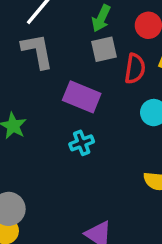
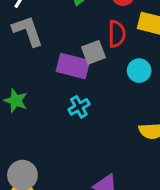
gray square: (104, 49) -> (93, 52), moved

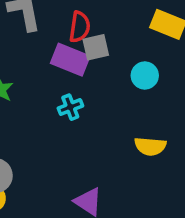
red semicircle: (117, 34) -> (80, 27), moved

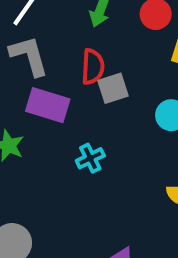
purple rectangle: (70, 60) -> (48, 105), moved

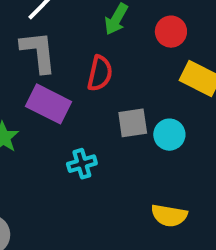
gray square: (113, 88) -> (133, 123), moved

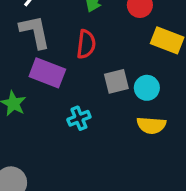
yellow semicircle: (169, 215) -> (151, 125), moved

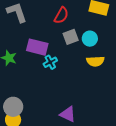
red semicircle: (86, 44) -> (61, 15), moved, turned 30
purple rectangle: (47, 73) -> (37, 47), moved

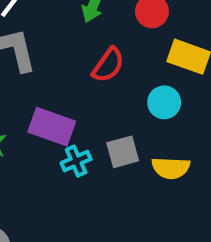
gray square: (71, 37) -> (123, 152), moved
cyan circle: (90, 39) -> (164, 102), moved

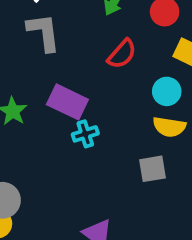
gray square: (123, 152) -> (153, 169), moved
yellow semicircle: (171, 168) -> (169, 127), moved

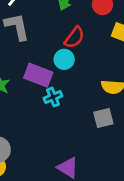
cyan circle: (167, 91) -> (64, 59), moved

